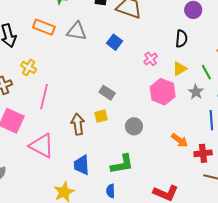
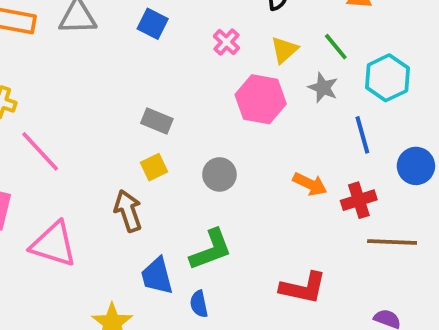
pink line: (44, 97) -> (40, 151), turned -45
brown arrow: (78, 124) -> (128, 211), moved
blue trapezoid: (82, 165) -> (157, 276), moved

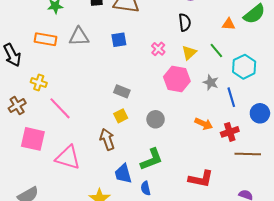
blue square: (153, 24) -> (119, 40), turned -35
gray star: (323, 88) -> (211, 82), moved

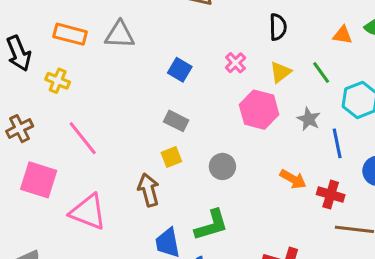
blue square: (119, 40) -> (180, 70), moved, turned 35
yellow cross: (39, 82) -> (58, 81), moved
red cross: (230, 132) -> (331, 195), turned 30

